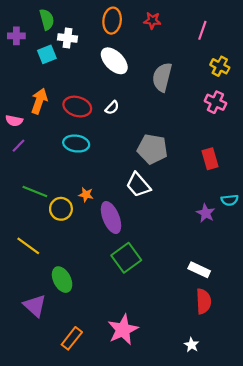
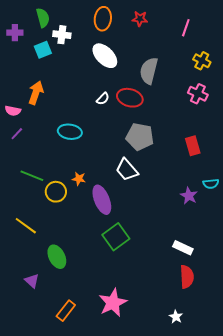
red ellipse: (77, 107) -> (130, 98), moved
purple triangle: (35, 306) -> (32, 281), size x0.7

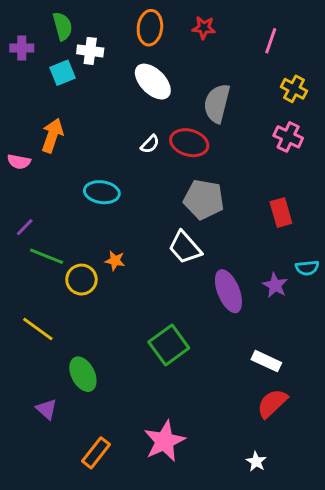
purple line: (17, 134) -> (25, 227), moved
purple ellipse: (102, 200) -> (229, 291), moved
red semicircle: (187, 277) -> (272, 403), turned -130

